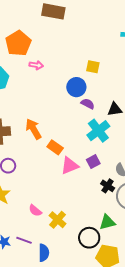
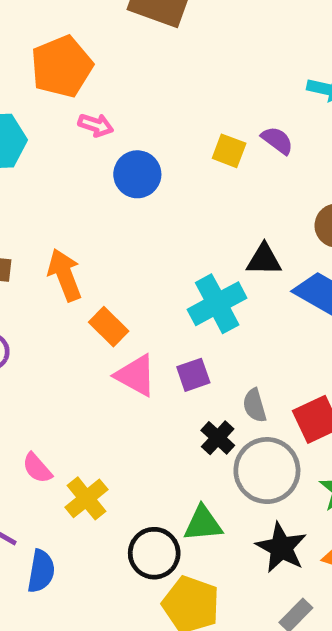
blue circle: (76, 87) -> (137, 174), moved
purple semicircle: (88, 104) -> (277, 140), moved
pink triangle: (70, 166) -> (136, 375), turned 42

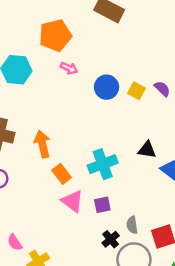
blue circle: (137, 174) -> (107, 87), moved
cyan cross: (217, 304) -> (103, 164), moved

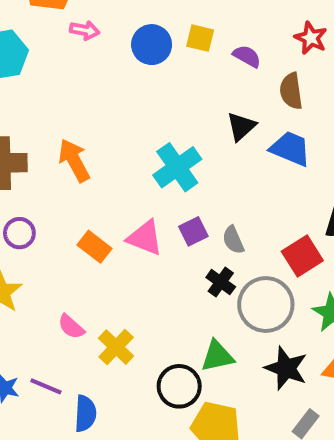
purple semicircle: (162, 89) -> (247, 56), moved
black triangle: (147, 150) -> (241, 126), turned -36
orange rectangle: (62, 174) -> (94, 247), moved
gray semicircle: (132, 225) -> (233, 240), moved

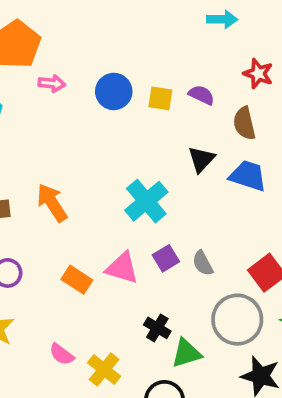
yellow square: (200, 38) -> (160, 98), moved
black cross: (221, 282) -> (157, 328), moved
green triangle: (217, 356) -> (186, 353), moved

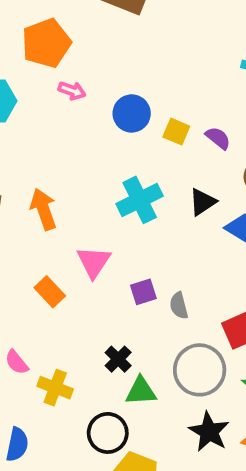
cyan cross: (146, 201) -> (140, 200), moved
pink triangle: (122, 268) -> (94, 262), moved, turned 33
yellow cross: (104, 370) -> (55, 388), turned -32

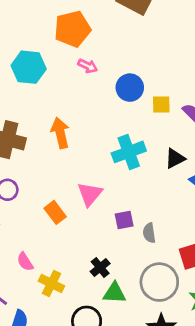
yellow square: (176, 132) -> (161, 104), turned -30
orange arrow: (43, 209) -> (60, 133), moved

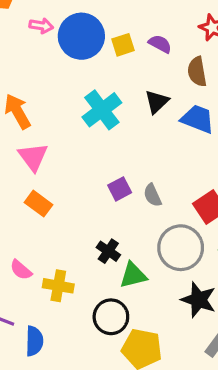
pink arrow: (88, 66) -> (41, 26), moved
blue circle: (130, 88) -> (81, 36), size x1.4
pink triangle: (90, 194) -> (33, 157), moved

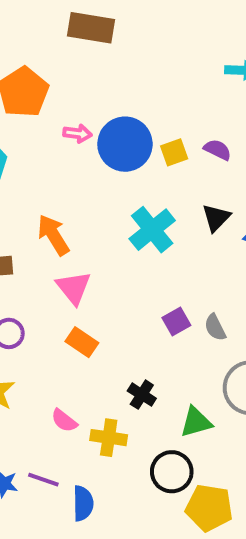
black cross: (108, 251) -> (142, 395), moved

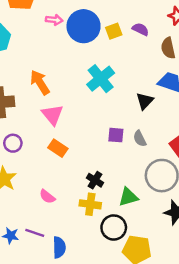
black triangle: (216, 218) -> (145, 101), moved
purple square: (176, 321) -> (116, 135), turned 35
yellow cross: (109, 438) -> (90, 204), moved

